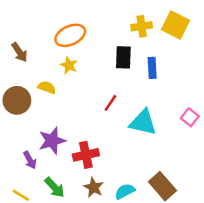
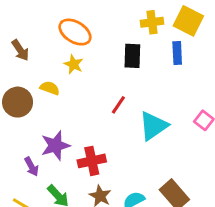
orange ellipse: (70, 35) -> (75, 32), turned 56
blue rectangle: (152, 68) -> (177, 53), moved
cyan triangle: (143, 122) -> (153, 126), turned -48

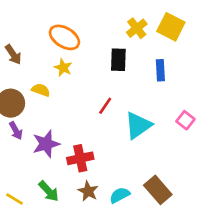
yellow cross: (152, 22) -> (137, 28), turned -30
blue rectangle: (177, 53) -> (160, 70), moved
purple arrow: (32, 167) -> (16, 131), moved

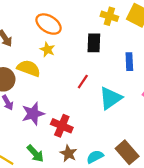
yellow cross: (137, 28) -> (109, 16), turned -35
blue rectangle: (160, 70) -> (129, 62), moved
yellow semicircle: (41, 90) -> (29, 68), size x1.5
red cross: (80, 158) -> (62, 126), turned 35

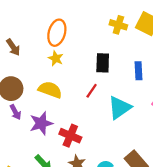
orange ellipse: (49, 24) -> (57, 33), turned 75
black rectangle: (94, 43) -> (103, 63), moved
yellow semicircle: (29, 68) -> (50, 90), moved

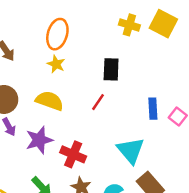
blue rectangle: (139, 71) -> (153, 109), moved
cyan triangle: (120, 108) -> (131, 150), moved, turned -35

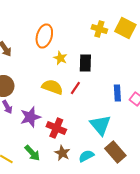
yellow star: (56, 64) -> (60, 58), moved
yellow semicircle: (50, 101) -> (52, 87), moved

